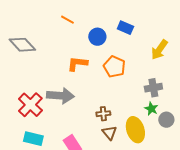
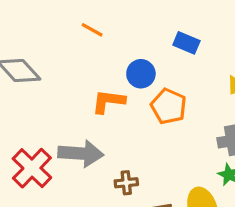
blue circle: (97, 37) -> (141, 74), moved
brown cross: (103, 114) -> (126, 183), moved

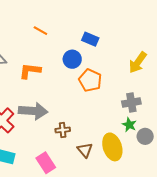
blue rectangle: (186, 43) -> (90, 39), moved
orange L-shape: (108, 101) -> (30, 71), moved

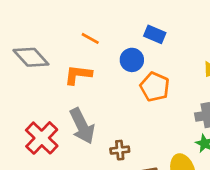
orange line: (40, 31) -> (90, 38), moved
gray arrow: (33, 111) -> (82, 126), turned 60

